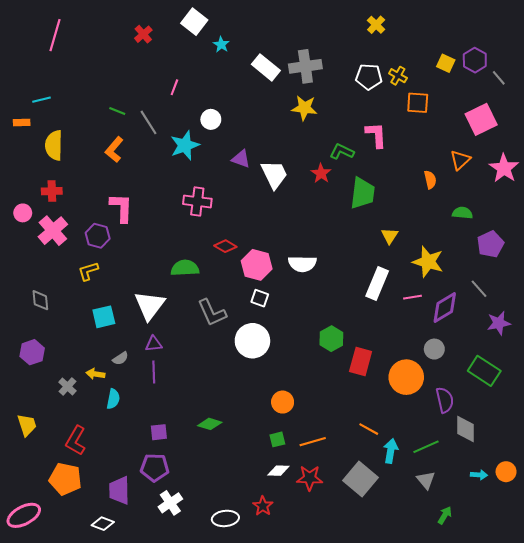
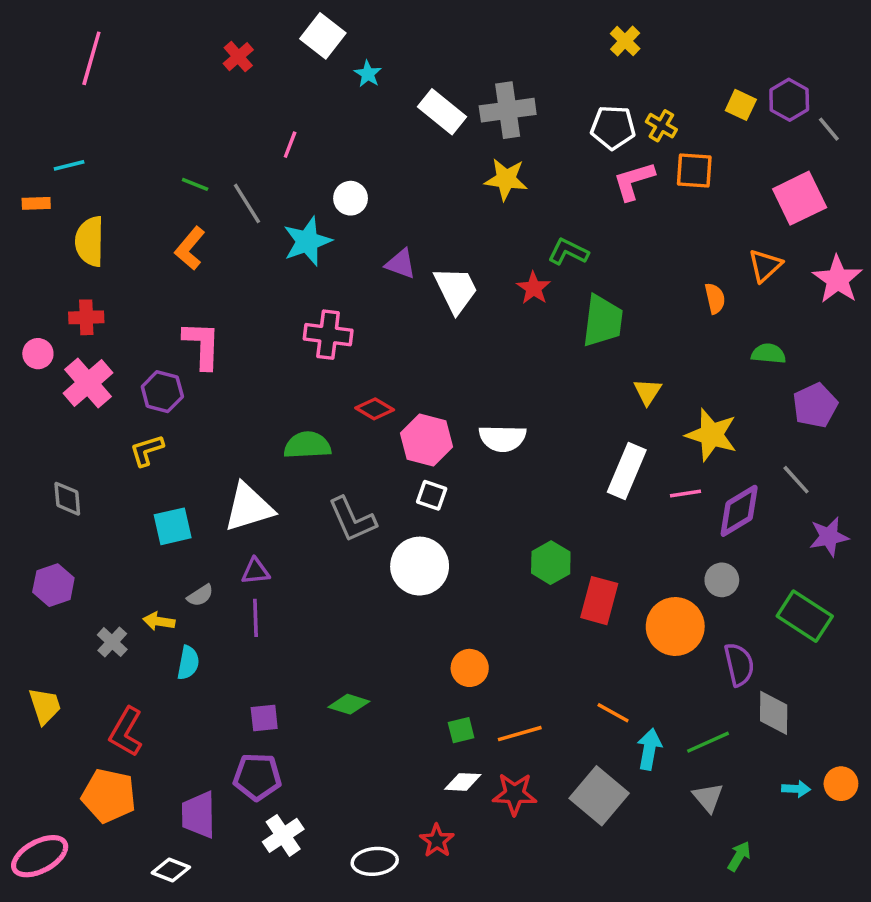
pink L-shape: (376, 135) -> (634, 181), moved, turned -104
white triangle: (150, 305) -> (249, 507), turned 36

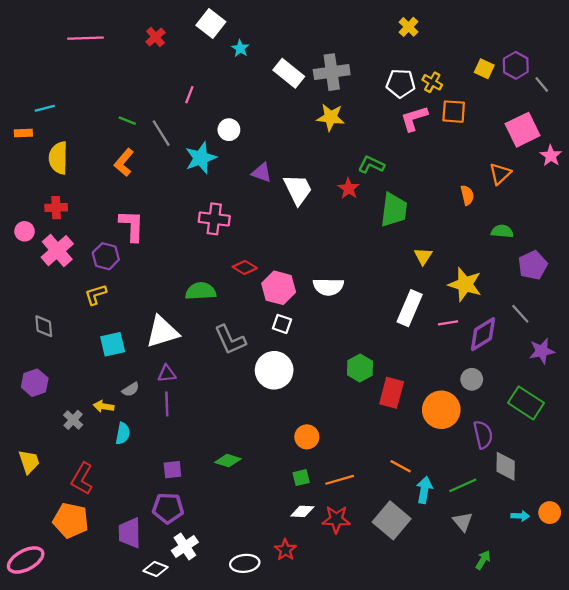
pink line: (91, 58) -> (85, 38), moved, turned 72
pink star: (838, 279) -> (551, 156), moved, size x0.7
white diamond: (171, 870) -> (156, 569), moved

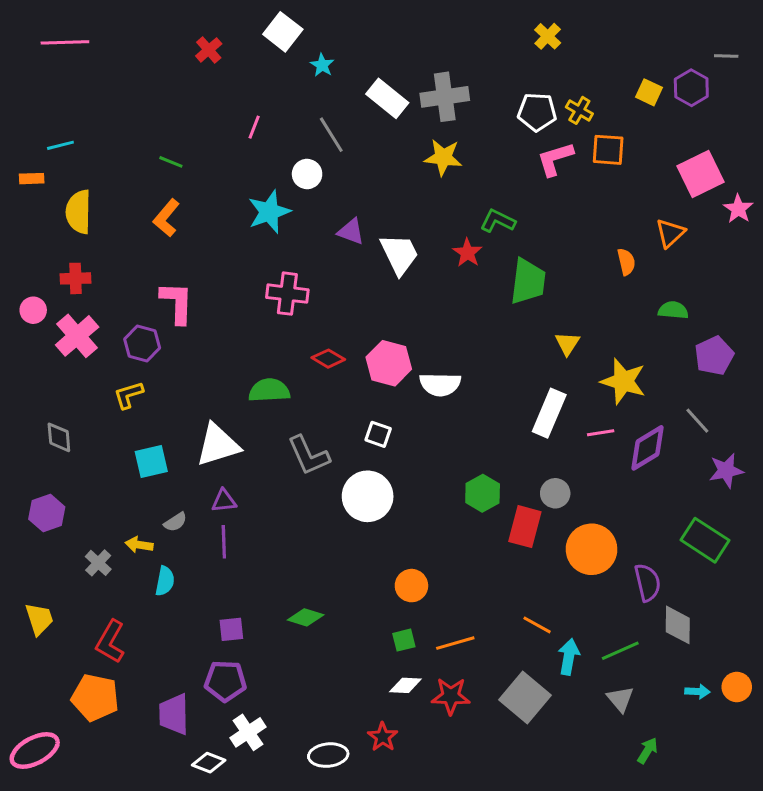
pink line: (85, 38) -> (65, 42), moved
gray line: (542, 85) -> (726, 56), moved, turned -48
gray line: (161, 133) -> (331, 135), moved
pink hexagon: (279, 288) -> (389, 363), moved
gray circle: (472, 379) -> (555, 493), moved

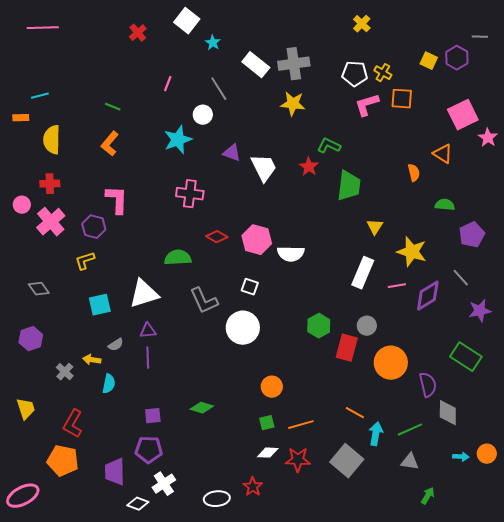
orange triangle: (670, 233) -> (443, 154), turned -45
gray diamond: (59, 437) -> (39, 289), turned -30
gray triangle: (620, 699) -> (410, 462), turned -42

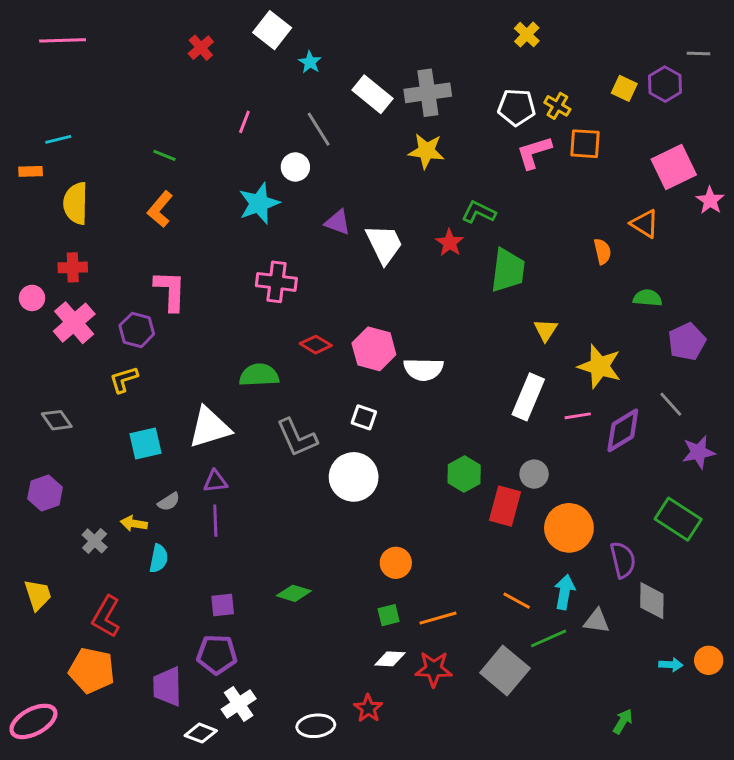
green line: (410, 430) -> (549, 638), moved
cyan arrow: (376, 434) -> (565, 592), moved
gray triangle: (410, 462) -> (597, 621), moved

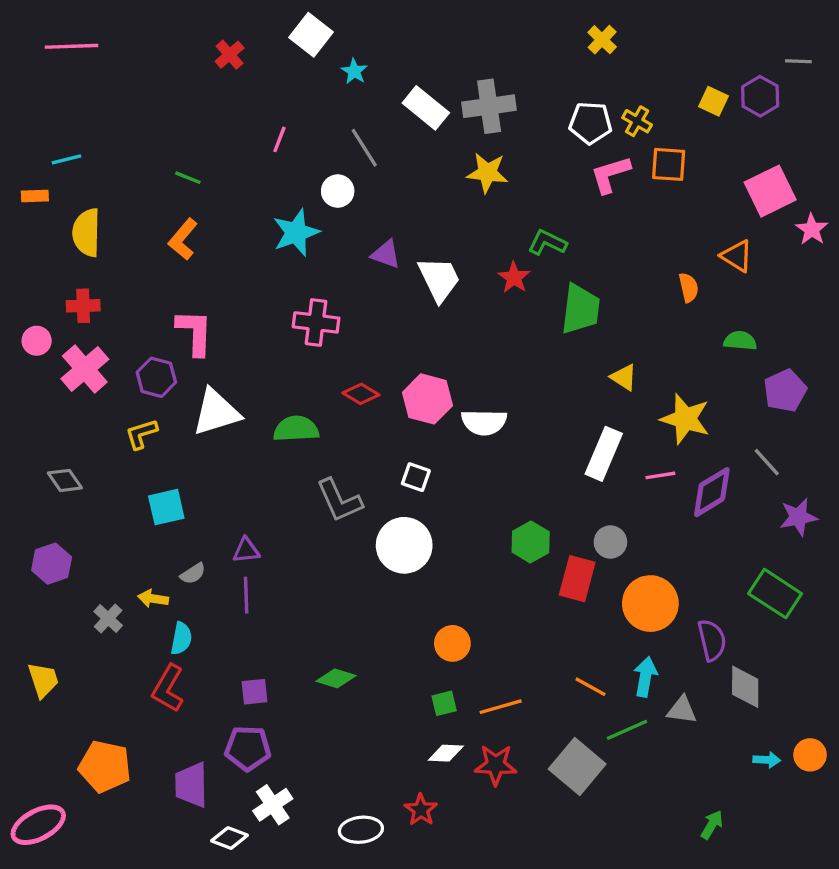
yellow triangle: (546, 330) -> (624, 377), turned -30
white triangle: (210, 427) -> (216, 412), moved
red L-shape: (106, 617) -> (168, 688), moved

